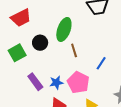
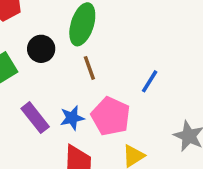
brown line: (74, 50) -> (89, 68), moved

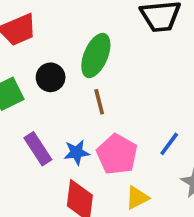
blue line: (150, 81) -> (169, 144), moved

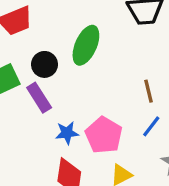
brown line: (99, 102) -> (148, 91), moved
purple rectangle: (38, 149) -> (39, 98), moved

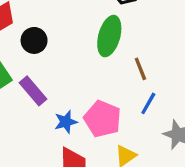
green ellipse: (86, 45) -> (109, 36), moved
black circle: (45, 64) -> (34, 40), moved

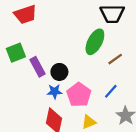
black circle: (34, 40) -> (59, 72), moved
brown line: (140, 69) -> (115, 59), moved, turned 64

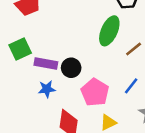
purple rectangle: (38, 67) -> (46, 63), turned -48
blue star: (55, 92) -> (47, 89), moved

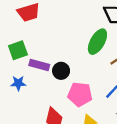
blue star: (47, 89) -> (18, 83), moved
pink pentagon: (95, 92) -> (80, 94), turned -30

